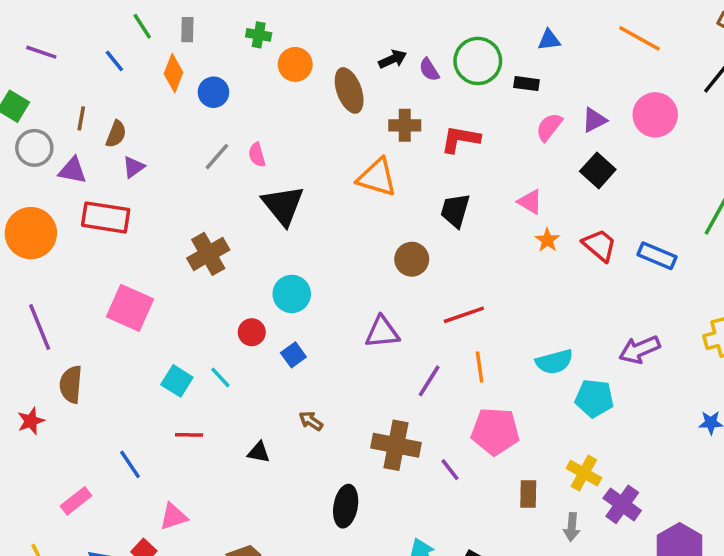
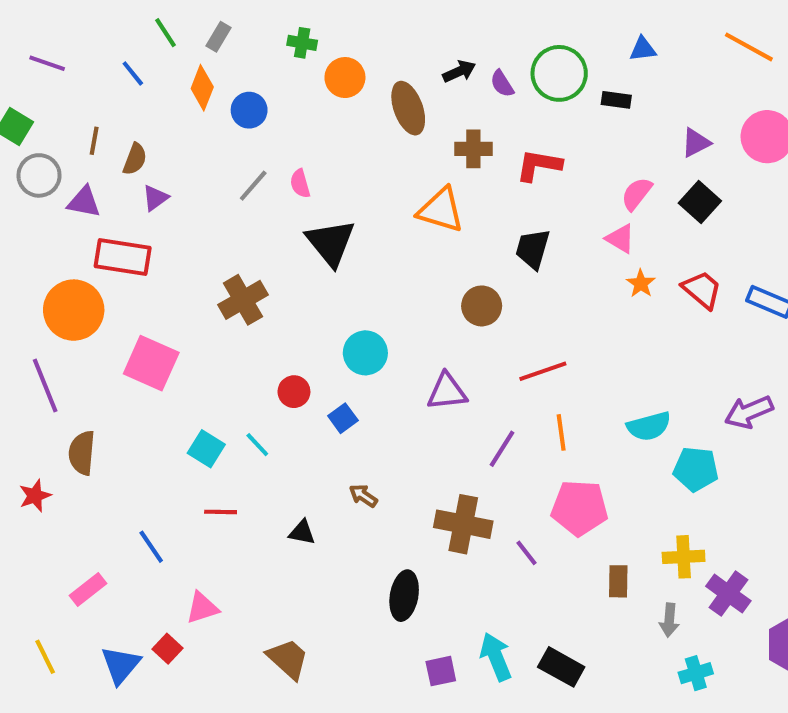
gray rectangle: (187, 30) -> (219, 37), turned 30
pink semicircle: (549, 127) -> (637, 194), moved
orange circle: (31, 233) -> (74, 310), moved
cyan circle: (292, 294) -> (365, 353), moved
yellow cross: (584, 473) -> (684, 557), turned -32

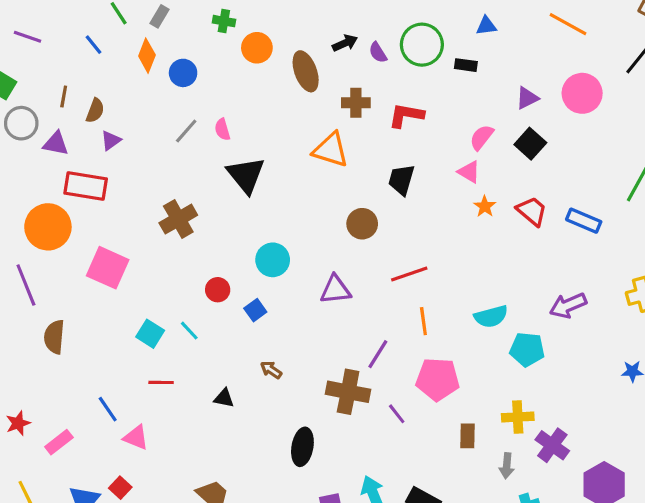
purple line: (502, 449) -> (378, 354), moved
red star: (35, 496) -> (18, 423), moved
pink triangle: (202, 608) -> (136, 437), moved, turned 40

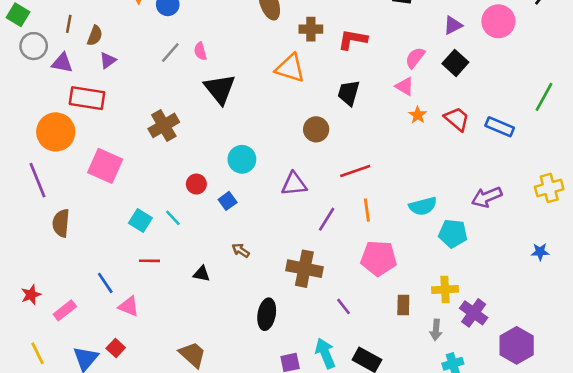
purple line: (378, 354) -> (327, 219), moved
purple line: (397, 414) -> (343, 306), moved

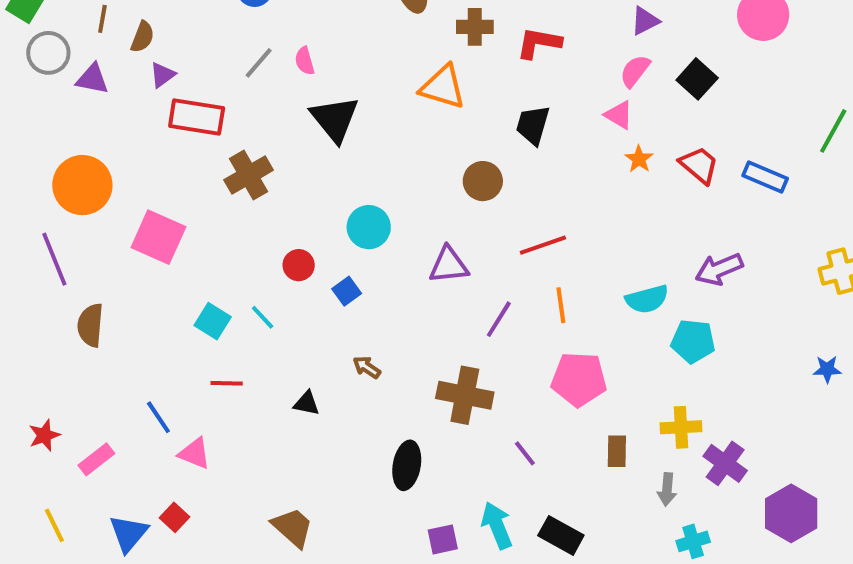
purple triangle: (453, 25) -> (645, 21), moved
red rectangle: (87, 98) -> (197, 117), moved
purple arrow: (487, 197) -> (719, 269), moved

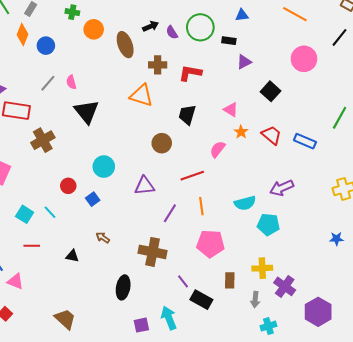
pink semicircle: (635, 71) -> (218, 149), moved
black rectangle: (561, 535) -> (201, 300), moved

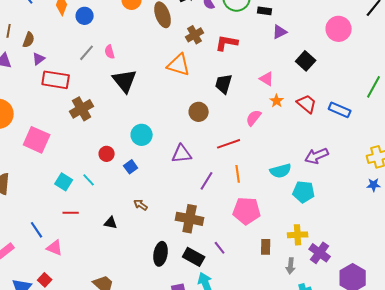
brown cross: (158, 65) -> (195, 35), turned -30
blue star: (336, 239) -> (374, 185), moved
black rectangle: (201, 300) -> (194, 257), moved

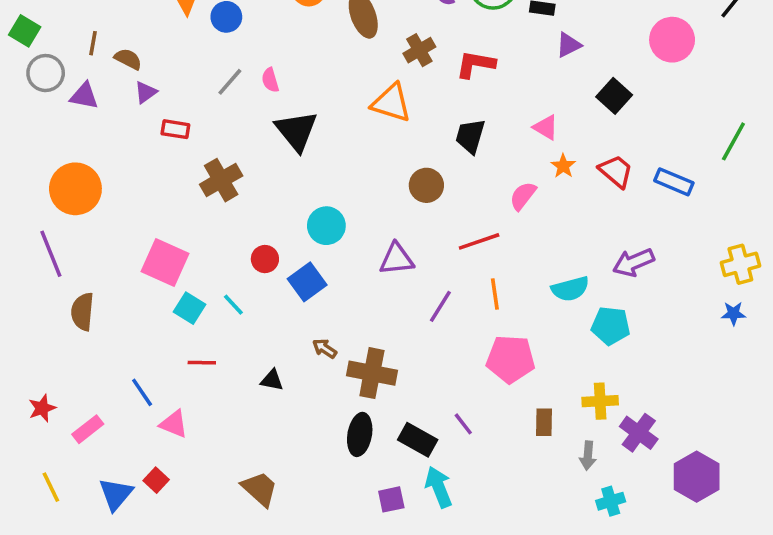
brown semicircle: (29, 40) -> (128, 59), turned -84
red rectangle: (56, 80) -> (175, 129), size x0.6
pink square: (37, 140) -> (165, 263), moved
blue square: (131, 167) -> (307, 282), size x1.5
brown cross: (190, 219) -> (372, 373), moved

